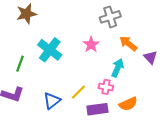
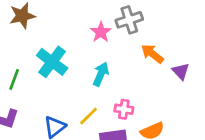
pink star: (91, 45) -> (101, 32), moved
cyan arrow: (118, 68) -> (101, 74), moved

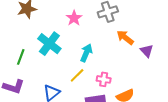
pink star: (101, 32) -> (74, 18), moved
yellow line: (89, 116) -> (77, 75), moved

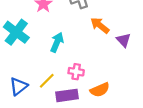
yellow line: (77, 75) -> (47, 81), moved

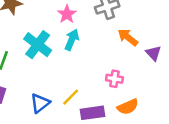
cyan arrow: (57, 42) -> (72, 40), moved
pink cross: (76, 72) -> (114, 79), moved

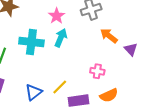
cyan cross: (38, 45) -> (31, 42), turned -30

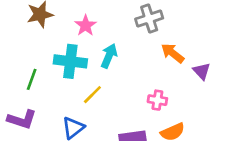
pink star: (57, 16) -> (86, 25), moved
yellow line: (60, 87) -> (92, 95), moved

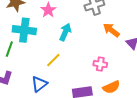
cyan cross: (70, 61) -> (24, 30), moved

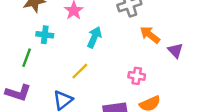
cyan cross: (24, 30) -> (45, 35), size x0.6

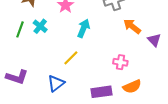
cyan cross: (45, 35) -> (40, 26), turned 32
green line: (27, 58) -> (20, 29), moved

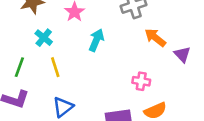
green line: (20, 29) -> (19, 67), moved
yellow line: (71, 58) -> (55, 67), moved, turned -63

